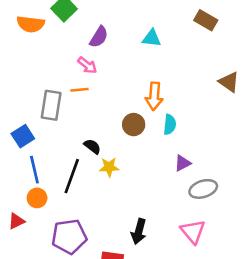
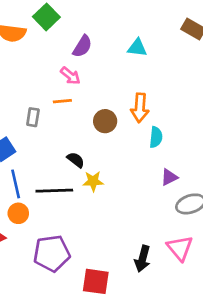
gray rectangle: (51, 105) -> (33, 117), size x0.6
brown circle: (134, 125) -> (105, 121), moved
black line: (72, 176) -> (54, 191), turned 68
black arrow: (139, 231) -> (143, 259), moved

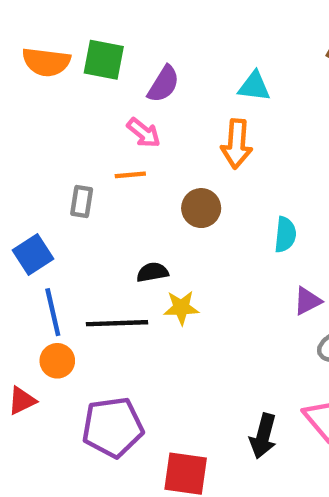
green square: (46, 17) -> (104, 60), moved, turned -35
orange arrow: (140, 108) -> (237, 144), moved
black semicircle: (76, 160) -> (152, 272), turned -48

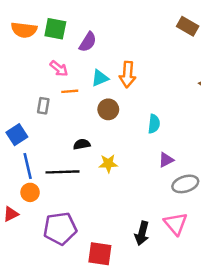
cyan triangle: (254, 86) -> (100, 78), moved, turned -30
pink arrow: (144, 133) -> (59, 68), moved
yellow star: (181, 308) -> (108, 164), moved

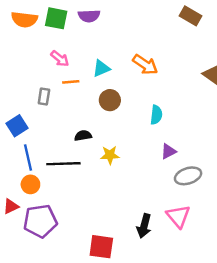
purple semicircle: (88, 42) -> (89, 16), moved, turned 55
orange arrow: (128, 74) -> (145, 65), moved, turned -60
purple pentagon: (60, 229) -> (40, 221), moved

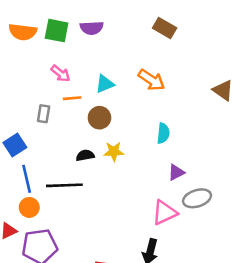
brown rectangle: (190, 16) -> (165, 28), moved
brown circle: (110, 100) -> (99, 118), moved
yellow star: (110, 155) -> (114, 152), moved
pink triangle: (178, 216) -> (165, 213), moved, turned 45

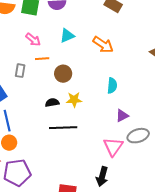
cyan triangle: (105, 84) -> (67, 36), moved
black line: (64, 185) -> (63, 128), moved
pink triangle: (165, 213) -> (113, 147), turned -30

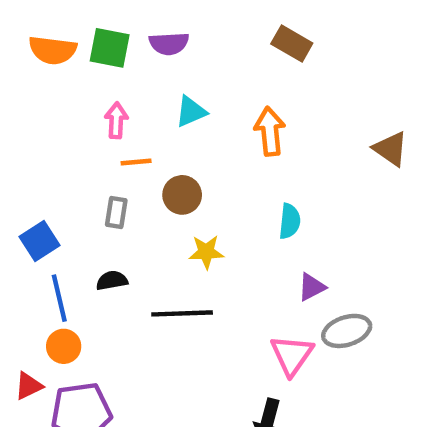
pink arrow: (33, 40) -> (116, 120), turned -126
orange arrow: (103, 45) -> (270, 131), turned -130
gray rectangle: (20, 71) -> (116, 212), moved
black semicircle: (52, 103) -> (112, 280), moved

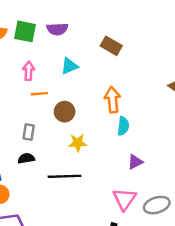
brown rectangle: (292, 44) -> (111, 46), moved
orange arrow: (270, 131) -> (112, 100), moved
gray rectangle: (116, 212) -> (29, 132), moved
gray ellipse: (347, 331) -> (157, 205), moved

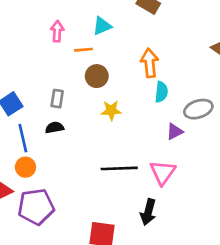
orange line: (39, 94) -> (84, 50), moved
black line: (65, 176) -> (119, 168), moved
gray ellipse: (157, 205) -> (198, 109), moved

